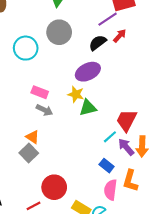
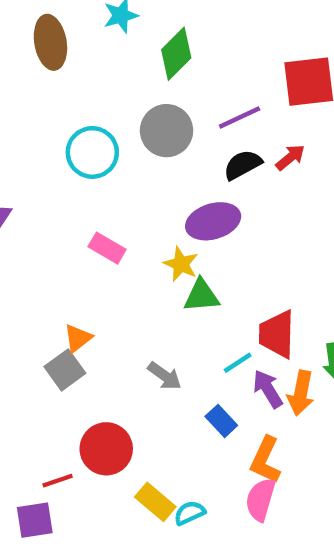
purple line: (108, 19) -> (240, 118), moved
gray arrow: (44, 110) -> (165, 376), moved
red trapezoid: (126, 120) -> (277, 334), turned -35
orange triangle: (33, 137) -> (78, 338), turned 40
pink semicircle: (110, 190) -> (260, 500), moved

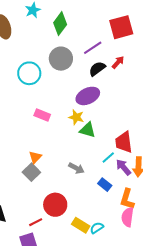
green triangle: (201, 296) -> (88, 130), turned 30

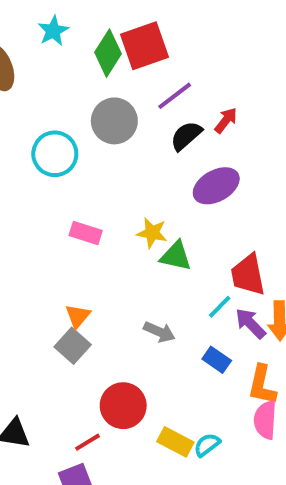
red square: (121, 27) -> (145, 46), moved
purple ellipse: (88, 96) -> (216, 186), moved

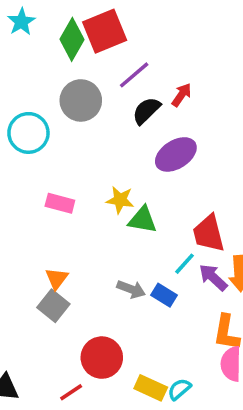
blue rectangle: (217, 360) -> (164, 295), moved

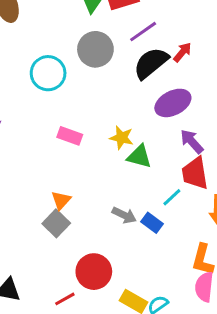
black semicircle: (146, 111) -> (151, 63), size x1.4
purple arrow: (213, 277) -> (192, 141), moved

